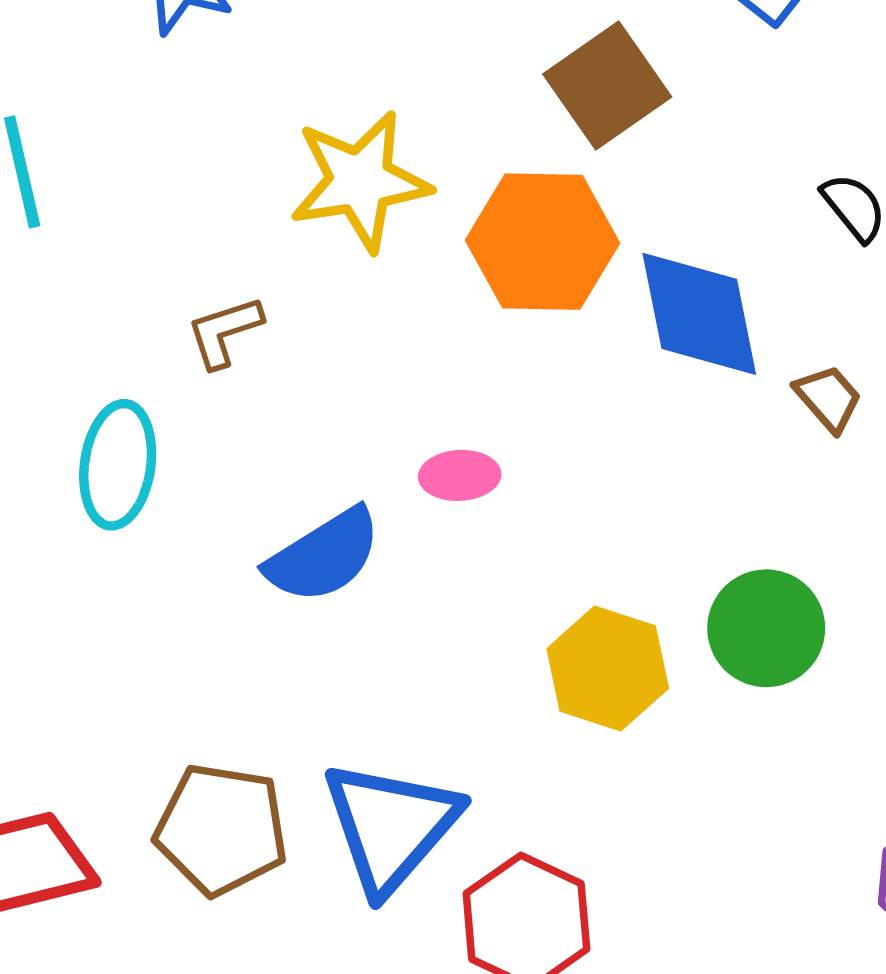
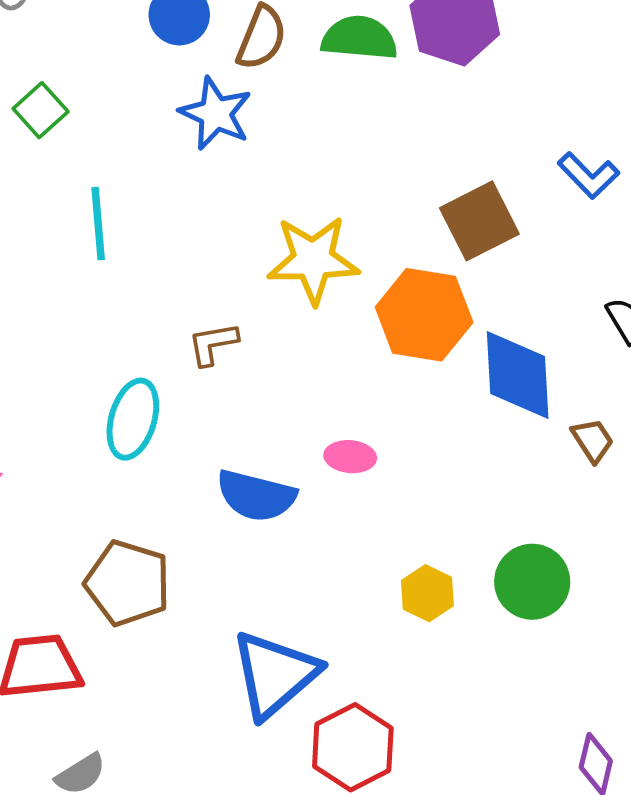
blue semicircle: (324, 556) -> (256, 496), turned 38
yellow hexagon: (608, 669) -> (427, 593), size x0.7
brown pentagon: (221, 829) -> (128, 583), moved

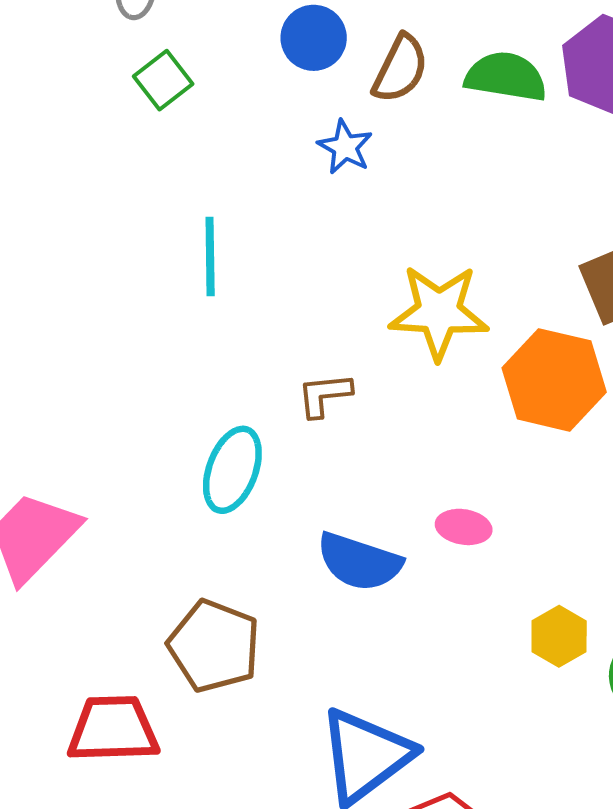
green square: (41, 110) -> (163, 80), moved
blue star: (216, 114) -> (345, 147), size x0.7
yellow hexagon: (427, 593) -> (559, 636), moved

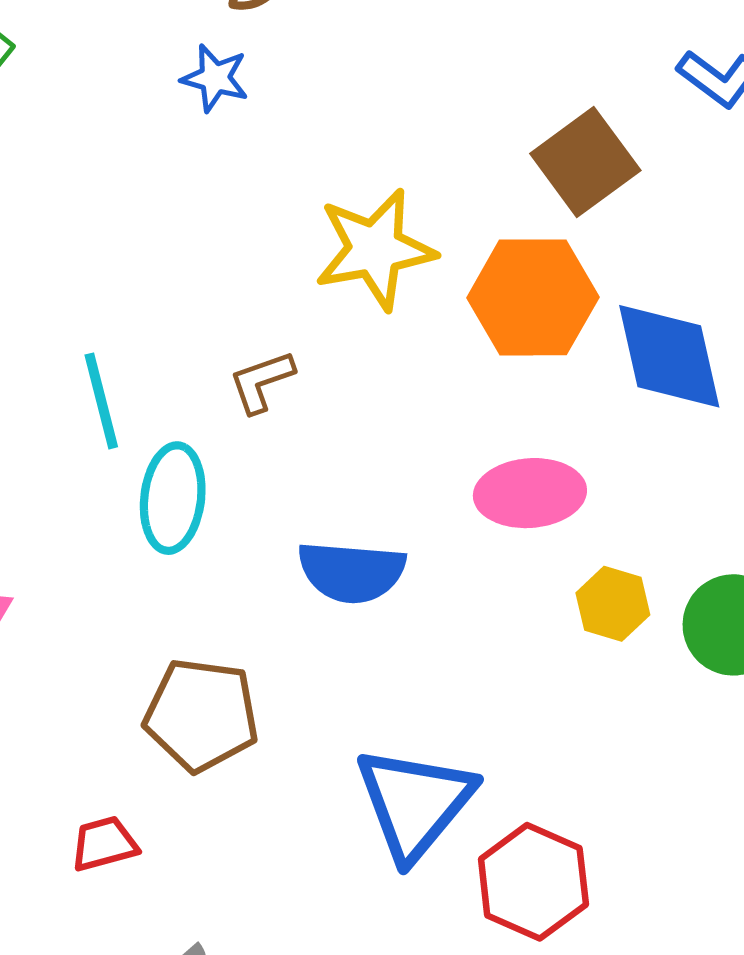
cyan line: (210, 256) -> (101, 401), moved
pink ellipse: (464, 527) -> (530, 493), moved, size x1.6
red trapezoid: (113, 729) -> (104, 844), size x0.6

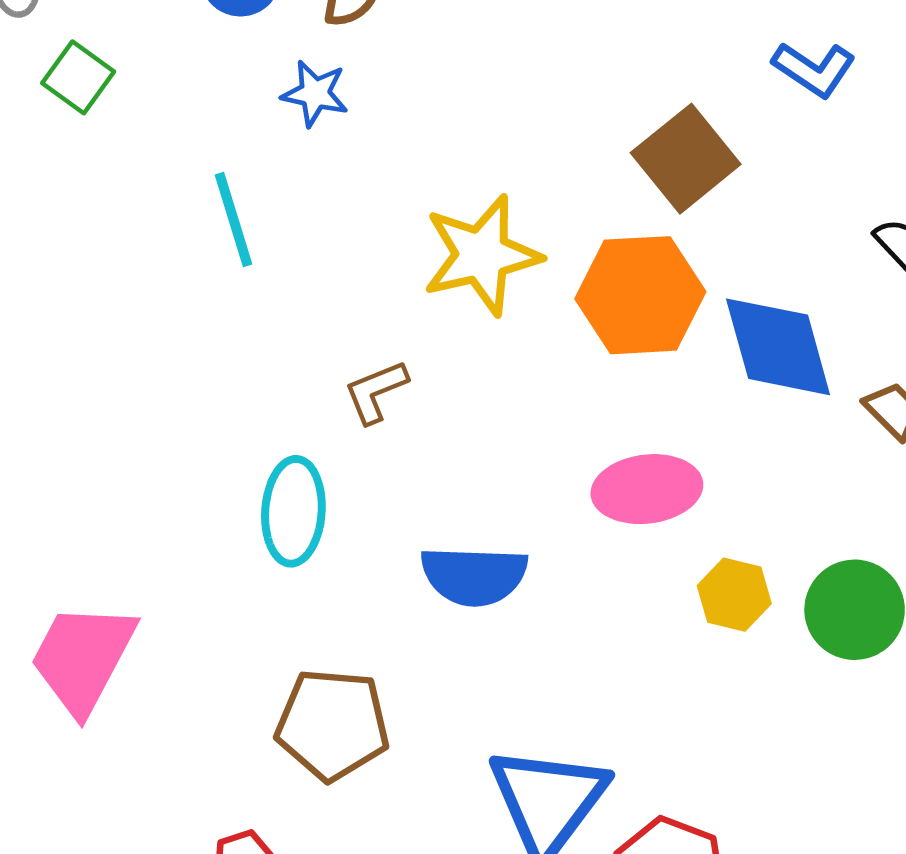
cyan line: (101, 401) -> (234, 220), moved

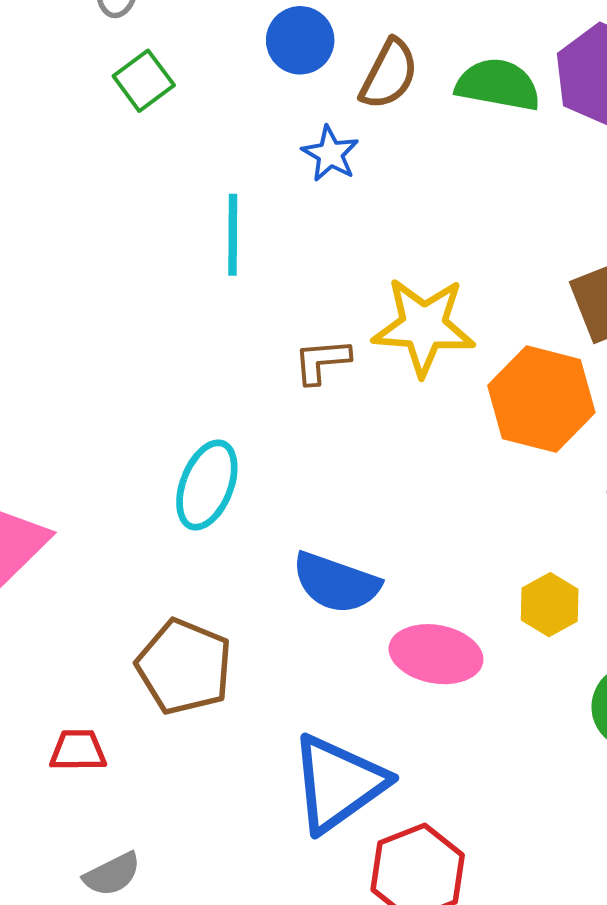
brown L-shape: (376, 392) -> (322, 361), moved
pink ellipse: (647, 489) -> (436, 654), moved
yellow hexagon: (734, 595) -> (550, 605), moved

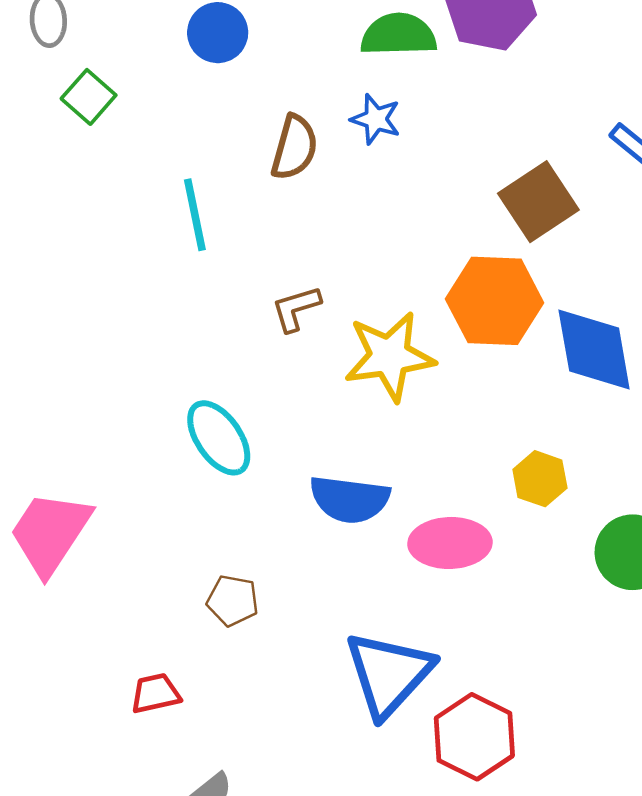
brown semicircle: (389, 74) -> (294, 147), moved
blue star: (330, 154) -> (376, 119), moved
yellow star: (424, 326) -> (389, 356), moved
cyan ellipse: (207, 485) -> (219, 438), turned -44
brown pentagon: (184, 667) -> (233, 601), size x0.6

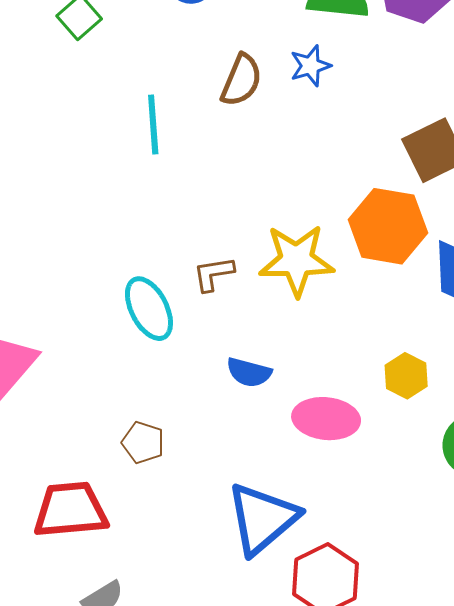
blue star: (376, 119) -> (310, 66), turned 30
brown L-shape: (296, 308) -> (213, 274), moved
blue semicircle: (350, 499) -> (249, 372), size x0.7
red trapezoid: (155, 693) -> (70, 510), size x1.8

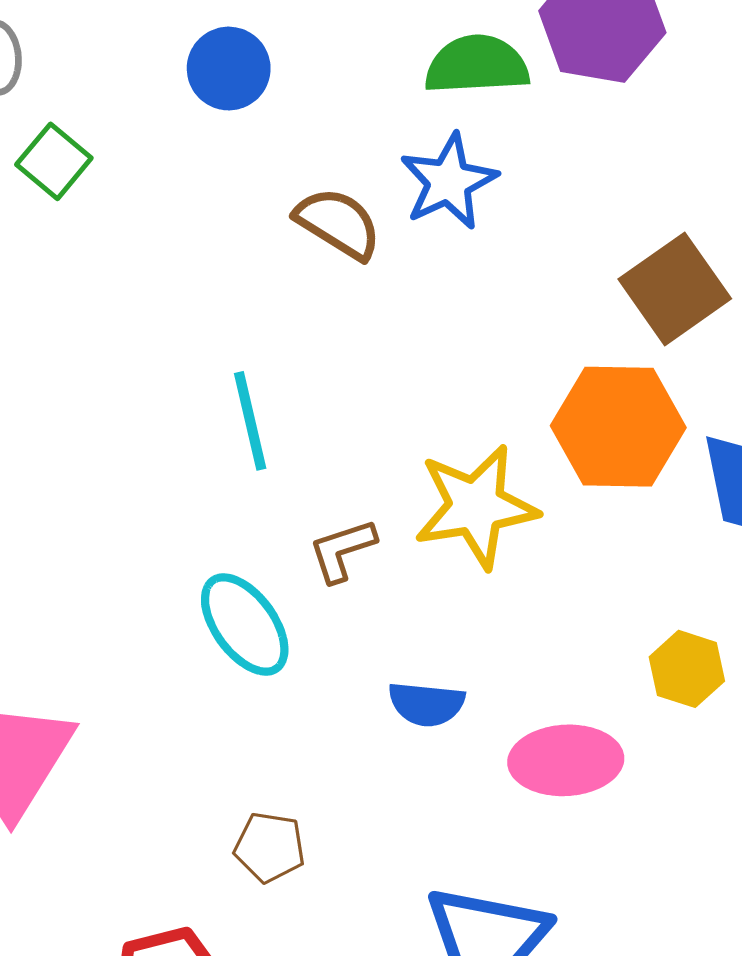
blue star: (310, 66) -> (449, 182), size x1.4
brown semicircle: (241, 80) -> (338, 223), turned -72
cyan line: (153, 124) -> (250, 421), moved

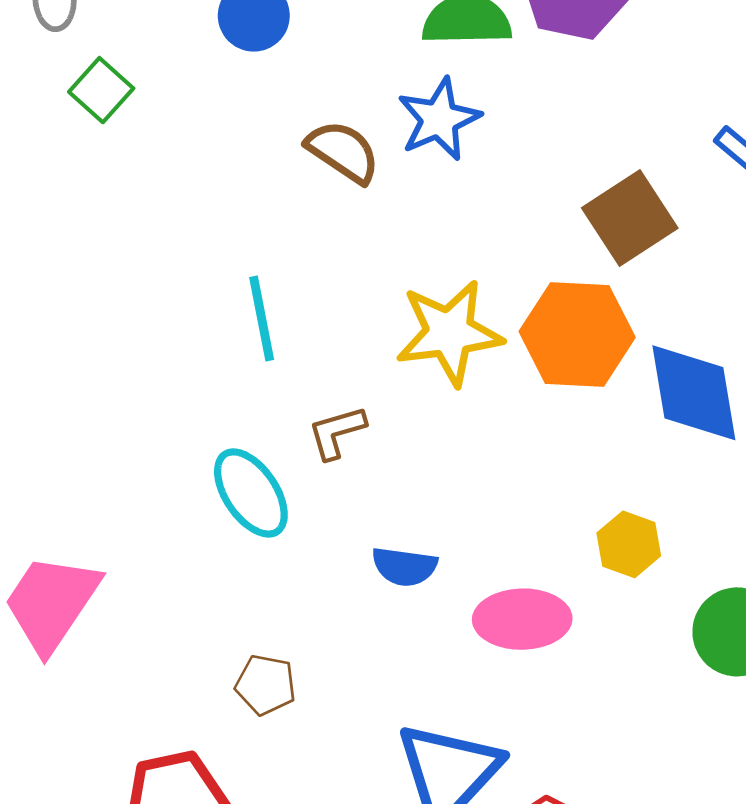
yellow star: (476, 506) -> (449, 333), moved

